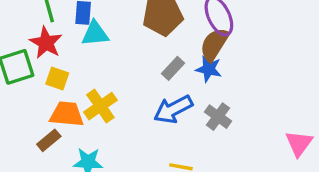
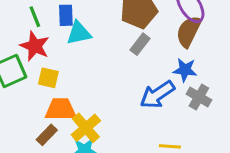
gray rectangle: (173, 68) -> (140, 44), moved
blue star: (209, 69) -> (185, 70), moved
yellow cross: (100, 106) -> (86, 128), moved

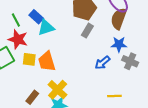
blue rectangle: (66, 15) -> (36, 17), turned -40
blue arrow: (157, 95) -> (102, 63), size x0.7
orange trapezoid: (61, 109) -> (47, 61), moved, turned -100

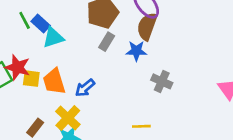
green line: (16, 20) -> (25, 20), moved
red star: (18, 39) -> (18, 67), moved
blue star: (119, 44) -> (136, 51), moved
blue arrow: (102, 63) -> (85, 88), moved

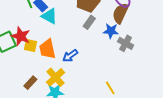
cyan triangle: (53, 38) -> (49, 16), turned 42
gray cross: (162, 81) -> (126, 43), moved
yellow line: (141, 126) -> (110, 88), turned 56

